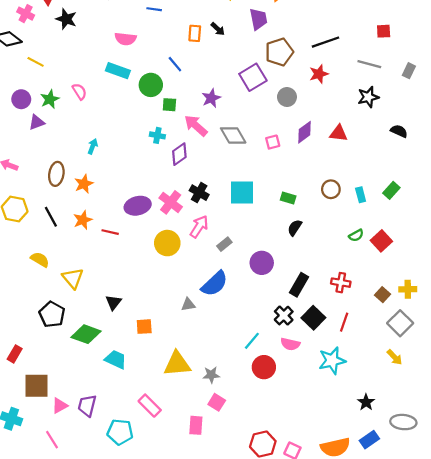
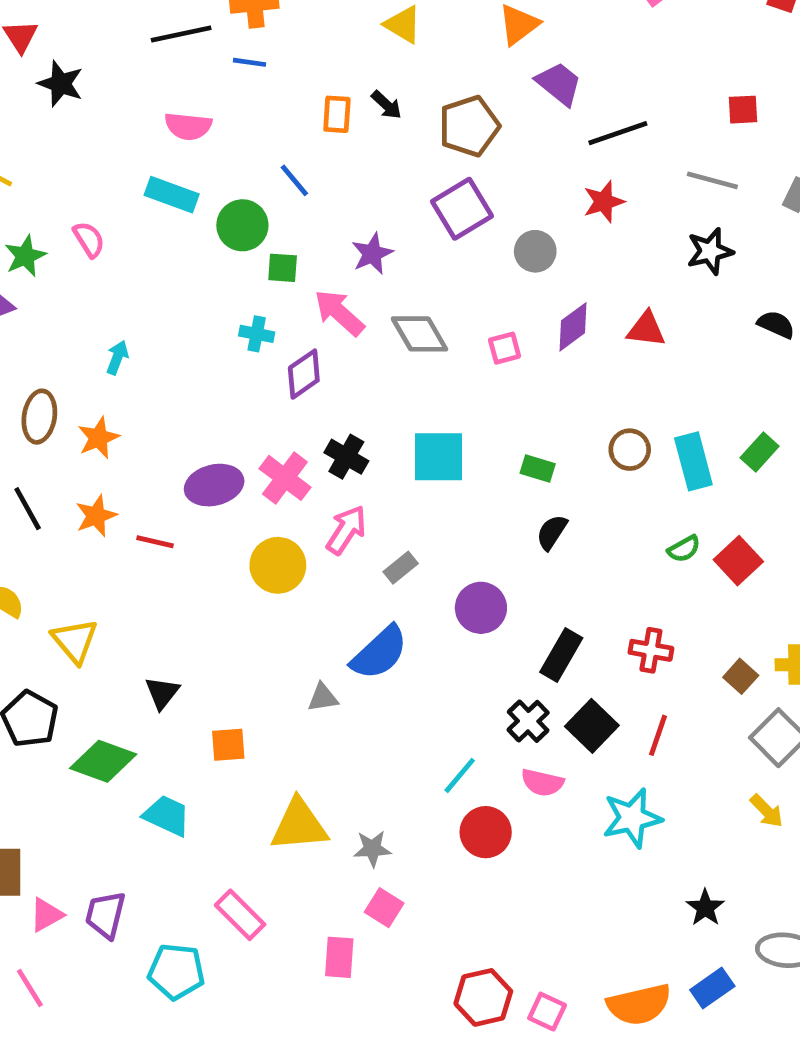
purple trapezoid: (258, 19) -> (559, 84), moved, turned -40
brown pentagon: (279, 52) -> (469, 126), moved
cyan rectangle: (361, 195) -> (693, 461), size x1.6

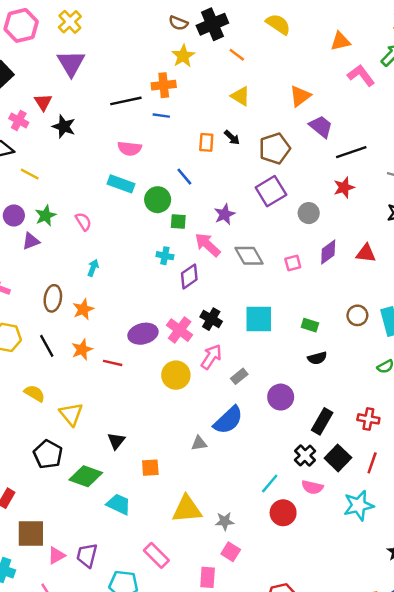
pink semicircle: (89, 239) -> (83, 222), moved
black semicircle: (552, 532) -> (317, 358), turned -138

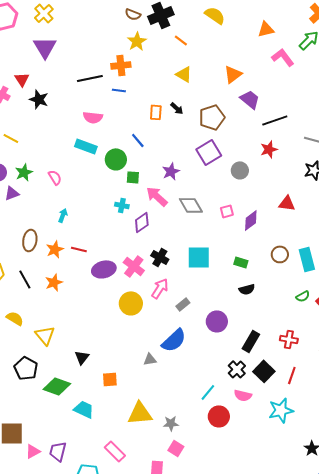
purple diamond: (328, 252) -> (251, 220), moved
red line: (113, 363) -> (79, 249), moved

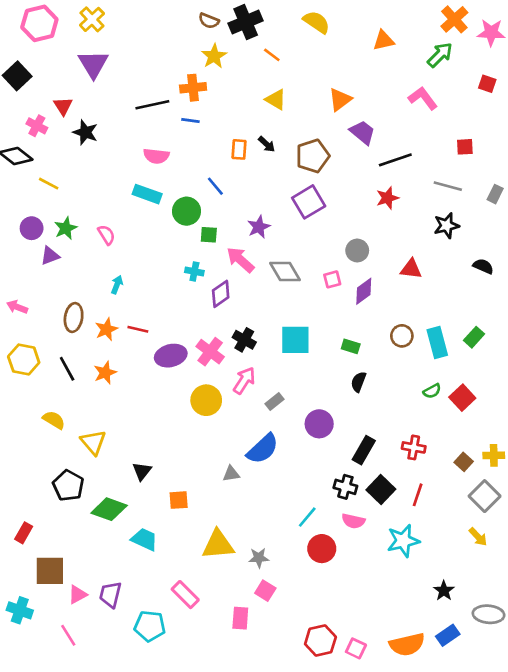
pink L-shape: (283, 57) -> (423, 98), moved
gray circle: (240, 170) -> (357, 251), moved
black semicircle: (247, 289) -> (359, 382), turned 126
black cross: (237, 369) -> (345, 487), turned -30

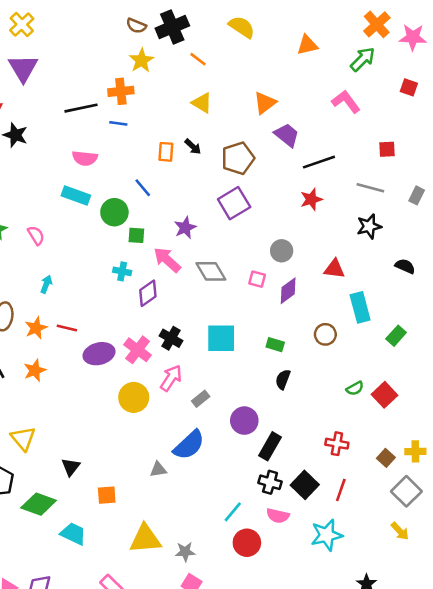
pink square: (332, 279) -> (257, 279), turned 30
cyan rectangle: (437, 342) -> (360, 307), moved
black rectangle: (364, 450) -> (270, 446), moved

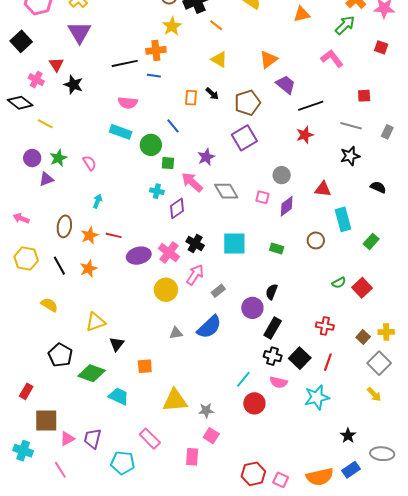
black semicircle: (283, 379) -> (272, 292), moved
yellow triangle: (23, 439) -> (96, 322), moved, turned 50
gray triangle: (158, 469) -> (176, 333), moved

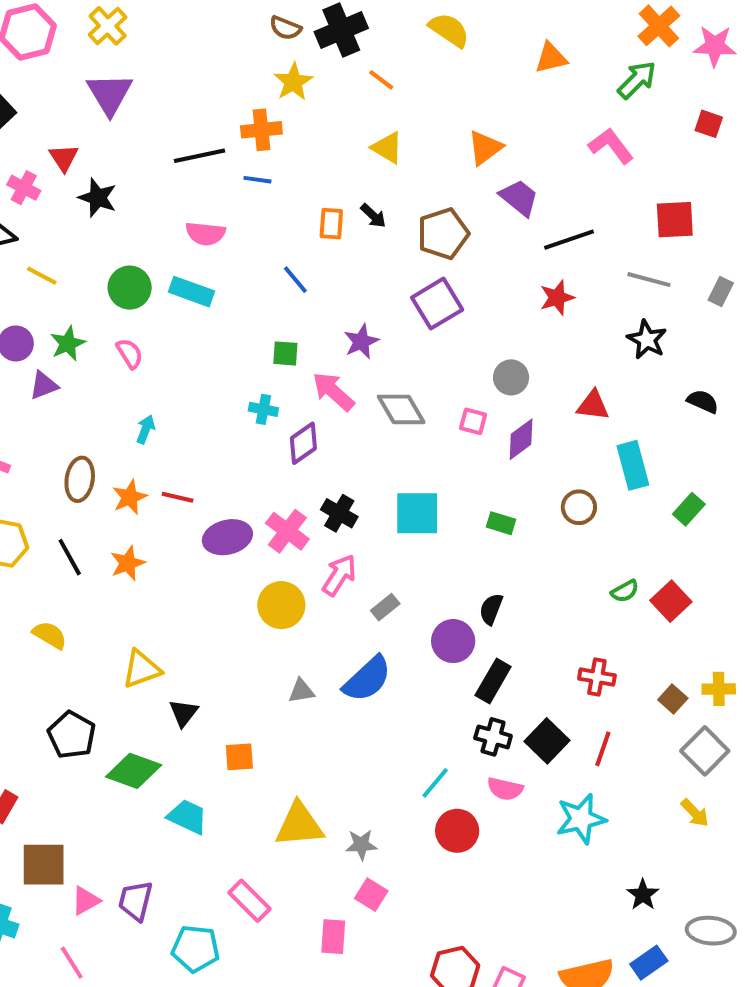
red square: (364, 96) -> (675, 220), size x1.5
green circle: (151, 145) -> (130, 288), moved
black star: (350, 156) -> (647, 339), turned -30

